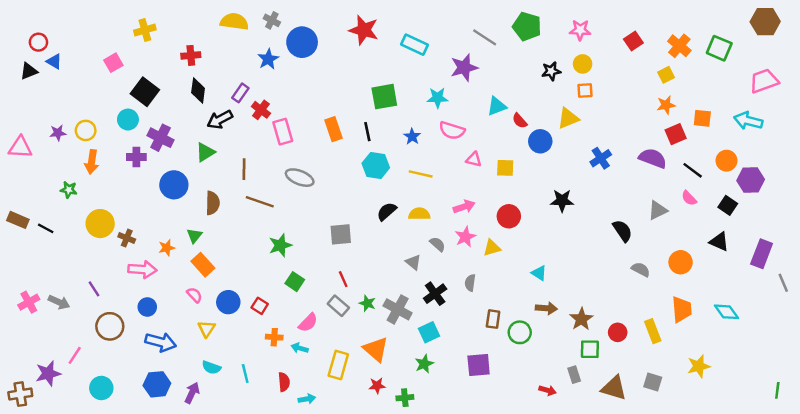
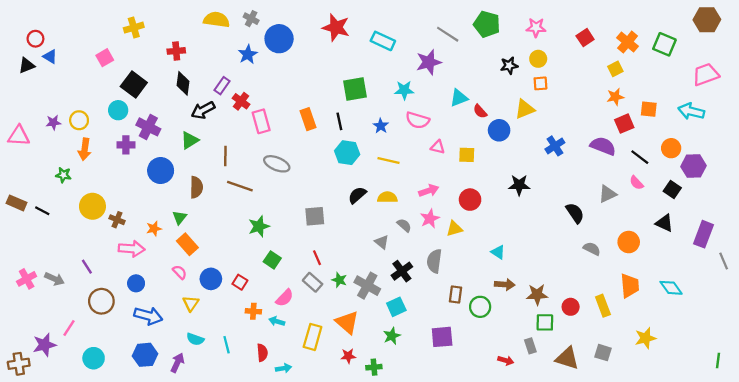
gray semicircle: (470, 283) -> (434, 261), size x1.5
brown star: (581, 319) -> (537, 295), turned 30

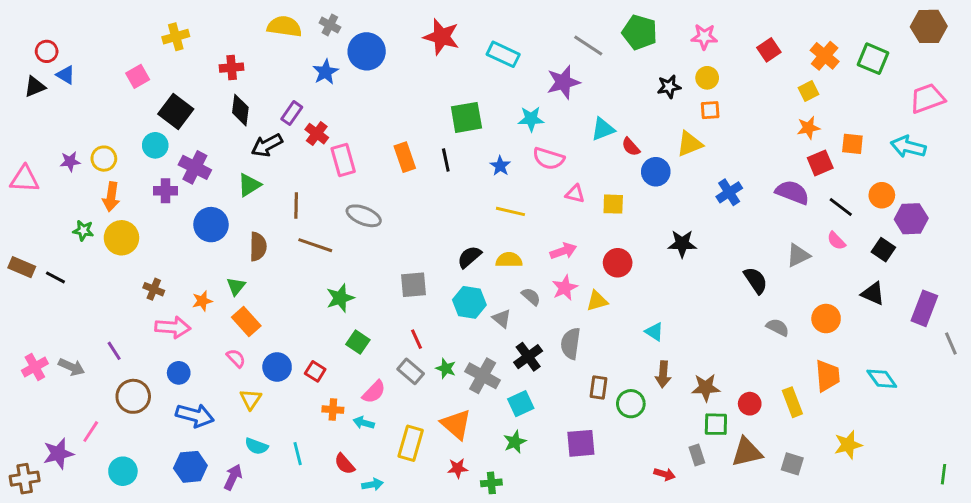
cyan hexagon: (347, 153) -> (469, 302), moved
yellow circle: (92, 206) -> (121, 238), moved
brown arrow: (505, 284) -> (663, 374), turned 90
red semicircle: (262, 353) -> (345, 464), turned 144
brown triangle: (567, 358) -> (747, 452), moved, turned -30

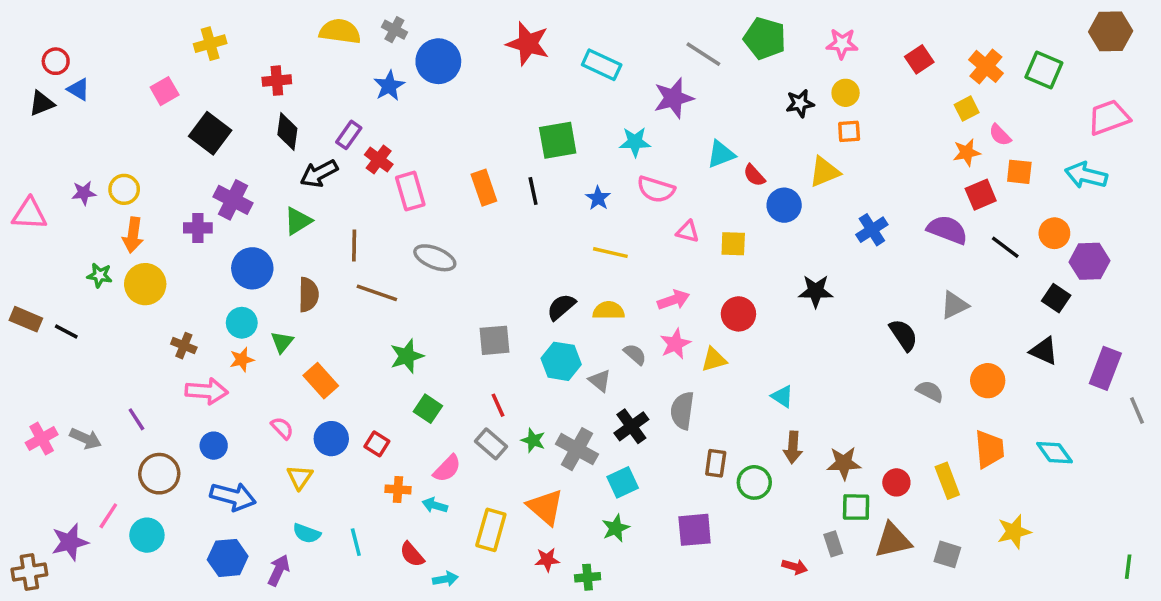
cyan circle: (155, 145) -> (242, 323), moved
pink semicircle: (836, 241) -> (1000, 135), moved
orange rectangle: (246, 321) -> (321, 381), moved
cyan circle: (123, 471) -> (147, 535), moved

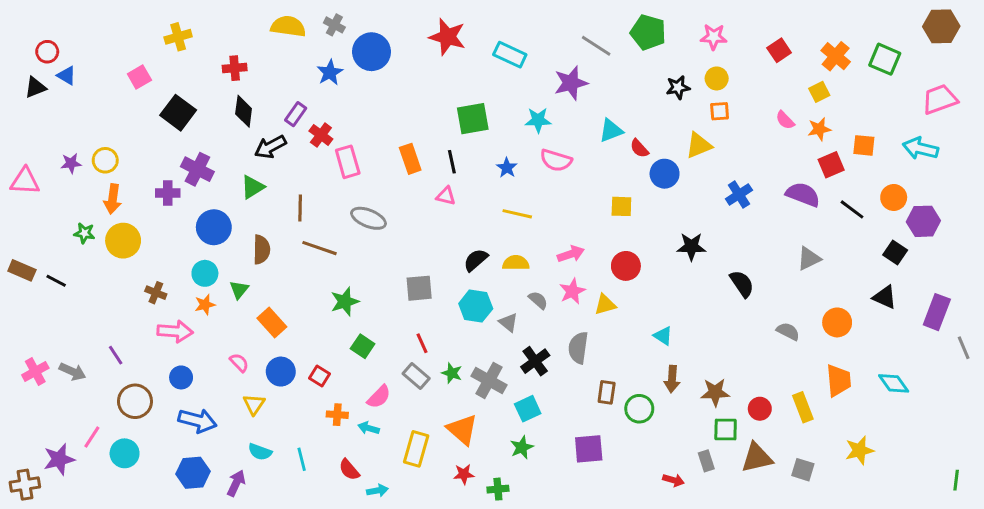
pink semicircle: (1000, 135) -> (785, 120), moved
pink triangle: (688, 231) -> (446, 196), moved
black semicircle: (903, 335) -> (742, 284), moved

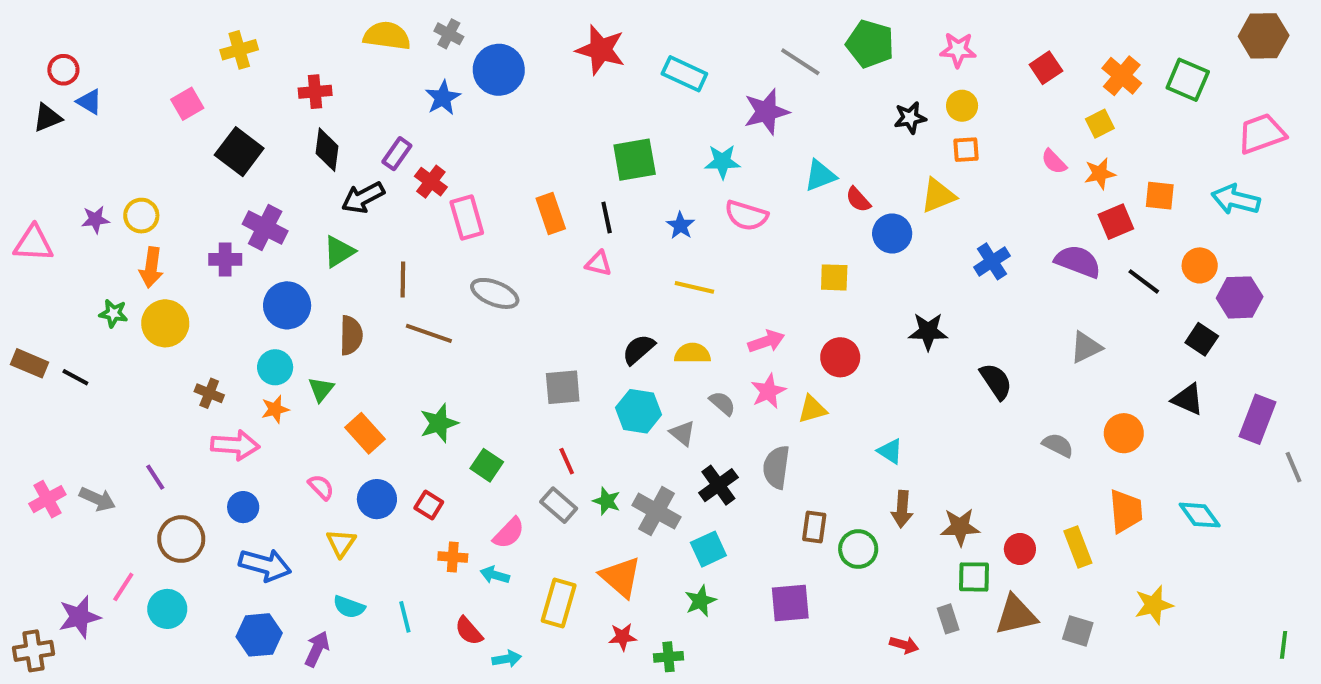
green star: (345, 302) -> (439, 423), moved

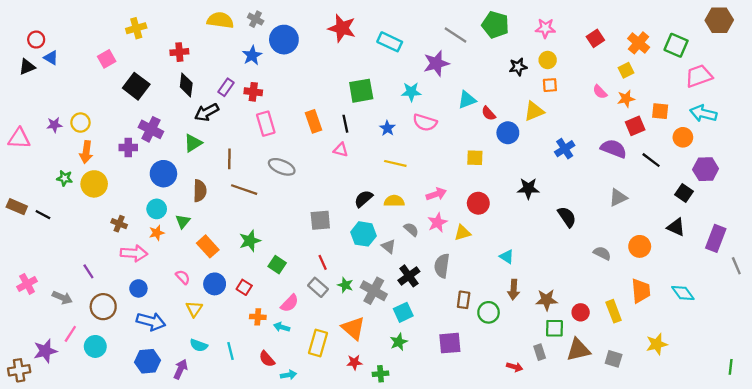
pink trapezoid: (1262, 134) -> (699, 76), moved
red cross: (431, 182) -> (253, 92), moved, turned -30
orange circle: (1200, 265) -> (683, 137), moved
gray arrow: (97, 499) -> (62, 298), moved

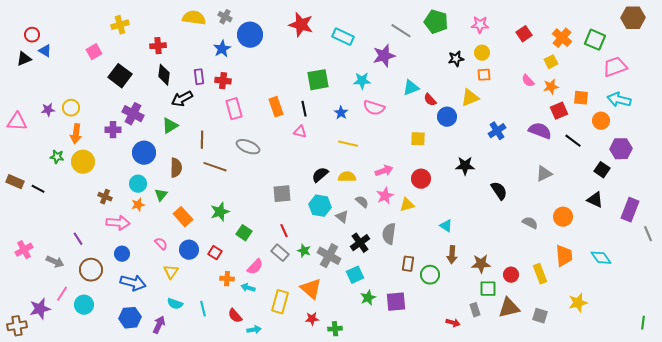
purple rectangle: (226, 87) -> (199, 77), turned -42
green star: (399, 342) -> (368, 298), moved

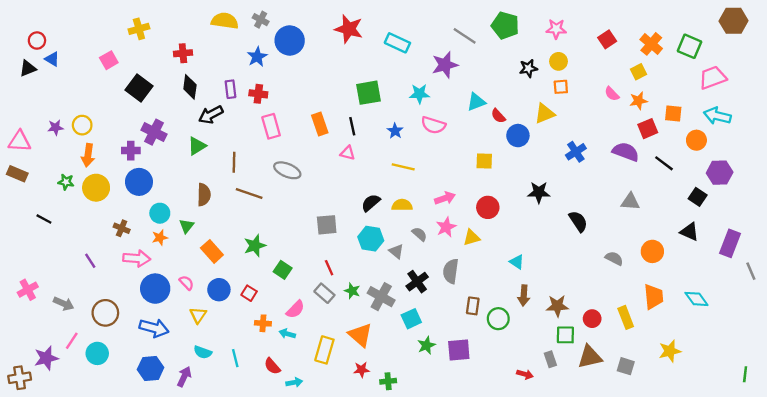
blue circle: (144, 153) -> (139, 182), moved
gray triangle: (544, 174) -> (630, 202), turned 30
brown rectangle: (15, 182) -> (17, 174), moved
purple line: (78, 239) -> (90, 261), moved
blue circle: (122, 254) -> (155, 289), moved, size x1.6

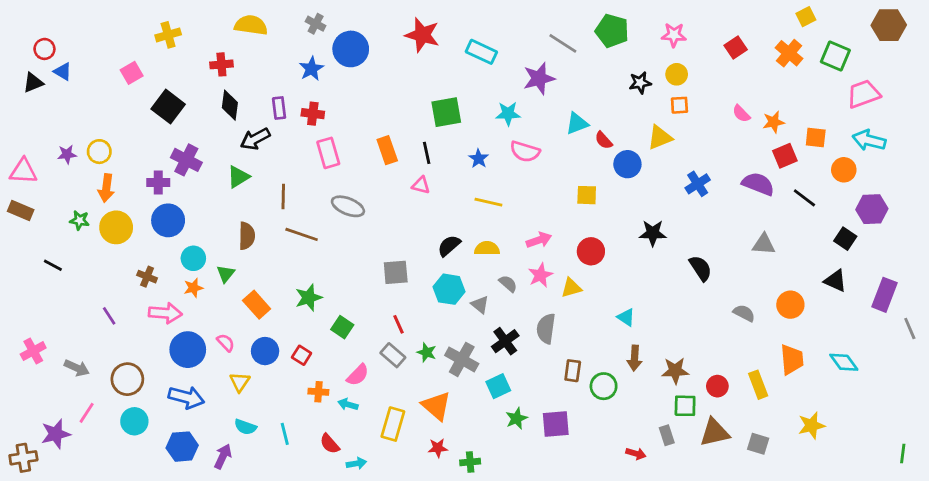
yellow semicircle: (225, 21) -> (251, 25), moved
yellow square: (638, 72) -> (806, 17), moved
cyan circle: (97, 353) -> (134, 421), moved

